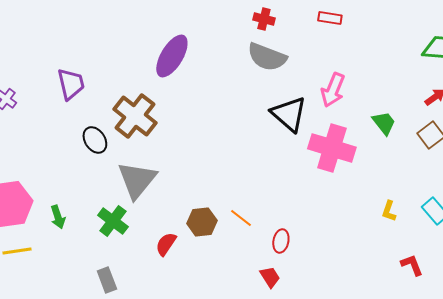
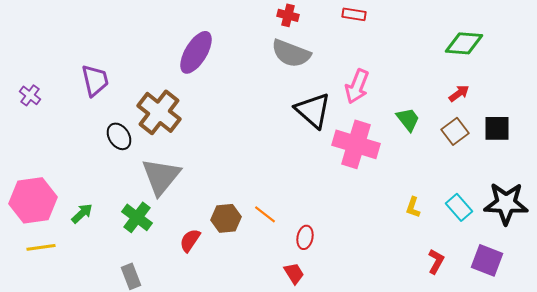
green arrow: (58, 217) -> (82, 213), turned -115
red L-shape: (412, 265) -> (436, 261), turned 50

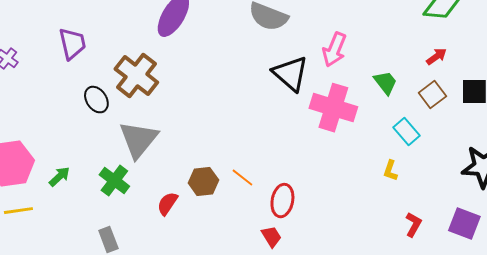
cyan rectangle: (459, 207) -> (406, 132), moved
red ellipse: (305, 237) -> (282, 201), size x1.4

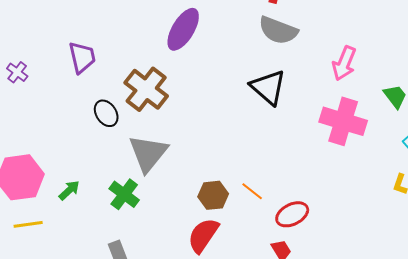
black triangle: (290, 74) -> (268, 87), moved
red ellipse: (282, 201) -> (292, 214), turned 52
red semicircle: (167, 204) -> (203, 235), moved, size x1.5

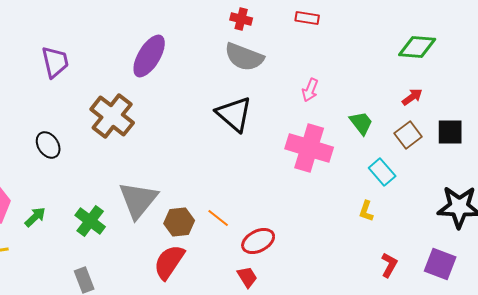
purple trapezoid: (82, 57) -> (55, 62), moved
pink arrow: (344, 63) -> (310, 90), size x0.7
black ellipse: (106, 113) -> (48, 145), moved
gray triangle: (148, 153) -> (138, 200), moved

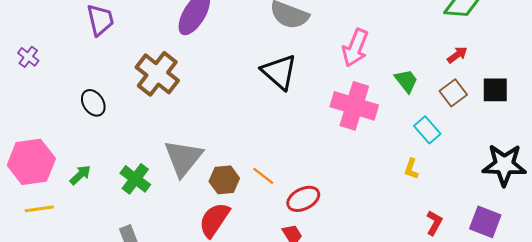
pink arrow: (310, 90) -> (355, 48), size x1.6

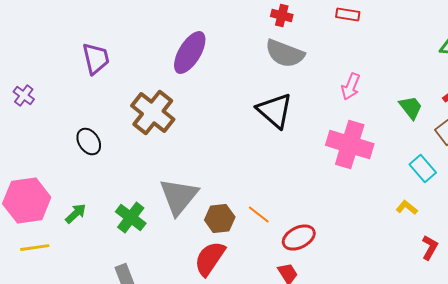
pink arrow: (355, 48) -> (351, 87), size x0.7
green trapezoid: (406, 81) -> (411, 108), moved
yellow L-shape: (411, 169) -> (407, 208), turned 110
red L-shape: (434, 223) -> (430, 248), moved

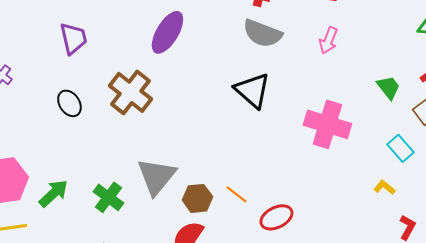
pink arrow: (351, 87) -> (328, 40), moved
black ellipse: (89, 142) -> (69, 103), moved
green arrow: (76, 214) -> (53, 193), size x1.4

